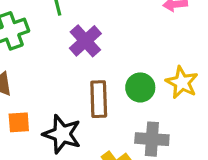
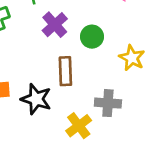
green circle: (140, 87) -> (92, 37), moved

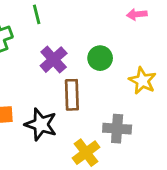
purple cross: (55, 25) -> (54, 60), moved

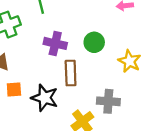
purple cross: (54, 60) -> (55, 43), turned -35

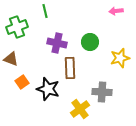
yellow star: (130, 61) -> (120, 58), turned 30
orange square: (14, 90) -> (22, 82), turned -32

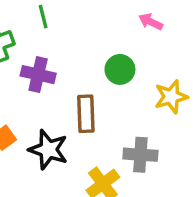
pink arrow: (116, 11) -> (151, 22), moved, turned 32
purple cross: (57, 43) -> (38, 75), moved

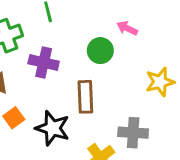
pink arrow: (151, 22) -> (127, 28), moved
green circle: (120, 69) -> (100, 51), moved

